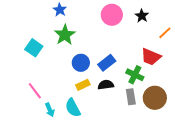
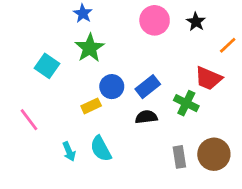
yellow rectangle: (83, 85) -> (91, 106), moved
pink line: (35, 91) -> (29, 120), moved
gray rectangle: (131, 97) -> (179, 157), moved
brown circle: (155, 98) -> (214, 154), moved

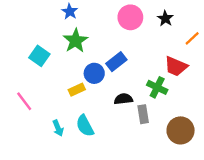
blue rectangle: (148, 87) -> (116, 62), moved
gray rectangle: (179, 157) -> (143, 114), moved

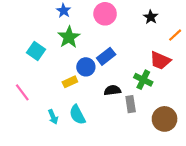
pink circle: (130, 17) -> (105, 14), moved

